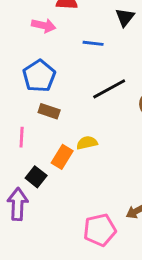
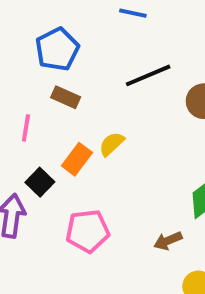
yellow semicircle: (87, 143) -> (112, 144), turned -36
pink pentagon: (100, 230) -> (88, 231), moved

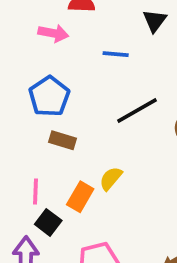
pink line: (26, 128) -> (35, 192), moved

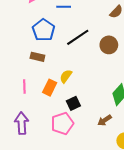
blue pentagon: (49, 96) -> (44, 30), moved
black square: (48, 222) -> (73, 103), moved, turned 32

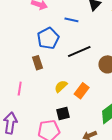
brown rectangle: (37, 57) -> (37, 63), turned 48
orange rectangle: (50, 88) -> (82, 91), moved

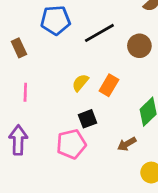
blue pentagon: (48, 38) -> (55, 20), turned 30
brown rectangle: (37, 63) -> (19, 48), moved

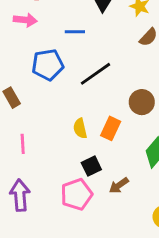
brown circle: (139, 46) -> (142, 102), moved
yellow semicircle: (80, 83) -> (80, 128), turned -48
brown arrow: (127, 144) -> (119, 185), moved

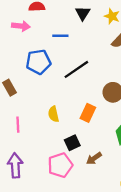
yellow semicircle: (80, 128) -> (53, 114), moved

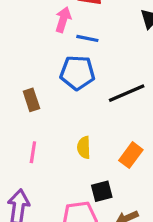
pink arrow: (21, 26) -> (63, 20), turned -90
blue line: (60, 36) -> (87, 38), moved

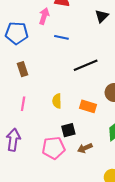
blue line: (87, 38) -> (61, 37), moved
blue pentagon: (77, 73) -> (17, 33), moved
orange rectangle: (131, 155) -> (88, 106), turned 70

